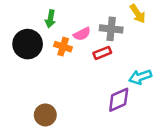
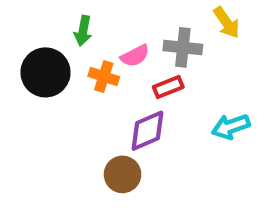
purple diamond: (119, 100) -> (147, 131), moved
brown circle: (45, 115) -> (123, 174), moved

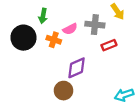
red rectangle: (168, 87) -> (109, 45), moved
cyan arrow: (231, 127) -> (124, 95), moved

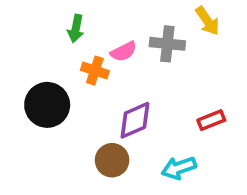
black circle: (23, 38) -> (47, 105), moved
red rectangle: (109, 45) -> (211, 120), moved
cyan arrow: (124, 95) -> (179, 168), moved

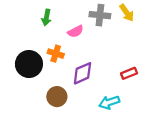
gray cross: (167, 44) -> (100, 15), moved
orange cross: (95, 71) -> (56, 54), moved
brown circle: (112, 160) -> (57, 97), moved

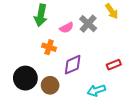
gray cross: (100, 15) -> (88, 24), moved, turned 36
green arrow: (46, 17) -> (41, 15), size x1.5
black circle: (29, 64) -> (25, 78), moved

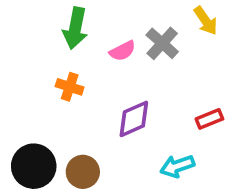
orange cross: (49, 47) -> (70, 87), moved
black circle: (25, 78) -> (34, 166), moved
brown circle: (50, 85) -> (83, 172), moved

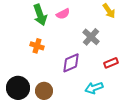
green arrow: (75, 28) -> (40, 15), turned -30
gray cross: (162, 43) -> (91, 37), moved
pink semicircle: (122, 51) -> (63, 14), moved

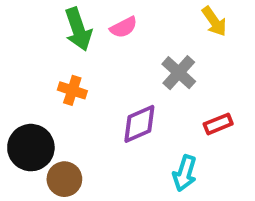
black circle: (18, 88) -> (31, 148), moved
cyan arrow: (94, 88) -> (185, 173), turned -54
brown circle: (44, 91) -> (64, 179), moved

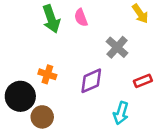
pink semicircle: (124, 27) -> (81, 18), turned 96
orange cross: (72, 90) -> (47, 74), moved

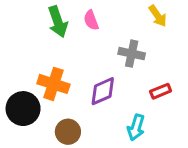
gray cross: (117, 47) -> (132, 54), turned -30
orange cross: (47, 74) -> (53, 84), size x1.5
brown circle: (42, 117) -> (68, 132), moved

